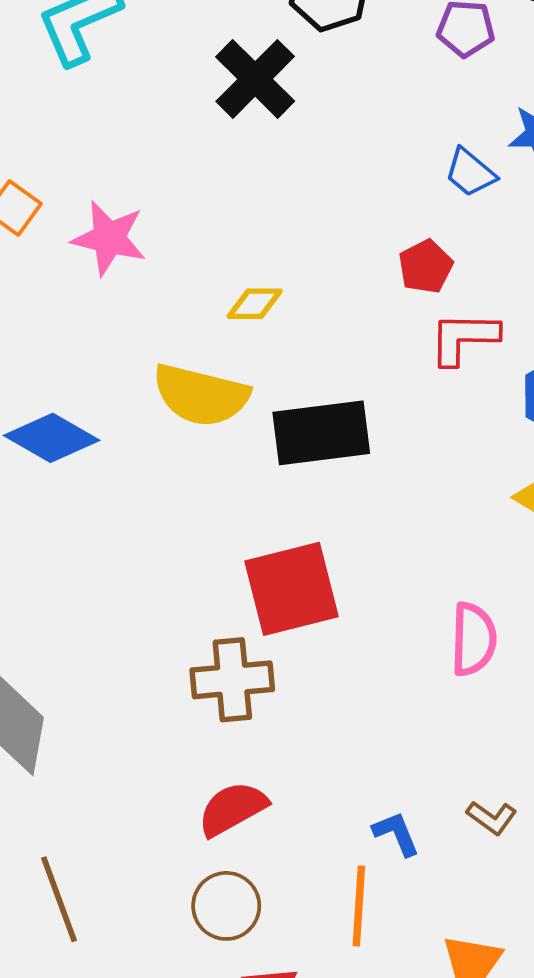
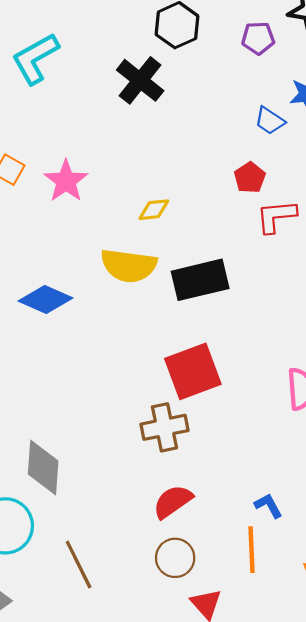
pink star: (109, 238) -> (66, 181), turned 30

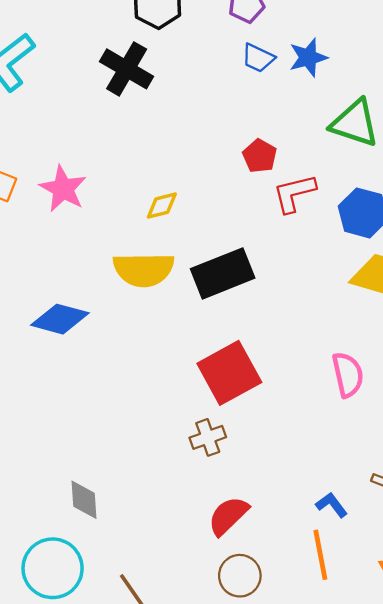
blue trapezoid: (270, 121) -> (258, 58), moved
brown cross: (164, 427) -> (208, 437), size x0.7
gray diamond: (43, 468) -> (84, 500), size x0.7

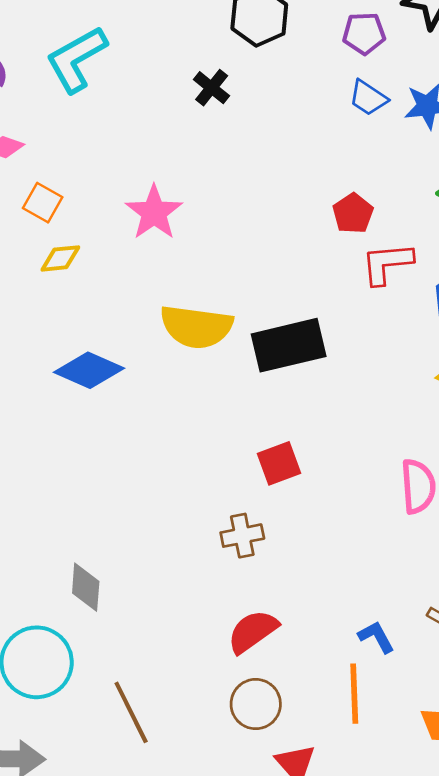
black cross: (127, 69) -> (212, 88), size x0.6
pink star: (63, 189) -> (154, 212), moved
yellow diamond: (162, 206) -> (60, 258), moved
red square: (229, 373) -> (279, 463), size x0.6

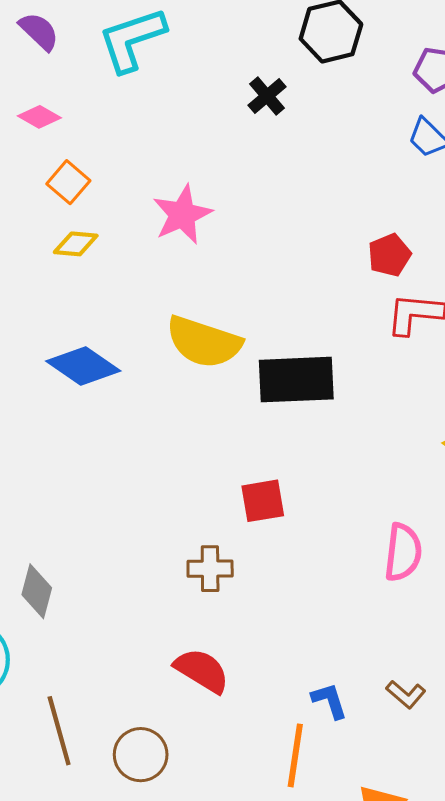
red semicircle: (253, 631) -> (202, 671), turned 56
brown circle: (256, 704) -> (141, 755), moved

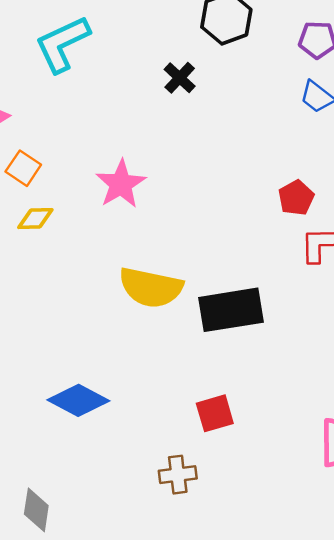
blue diamond: (83, 366) -> (78, 400), moved

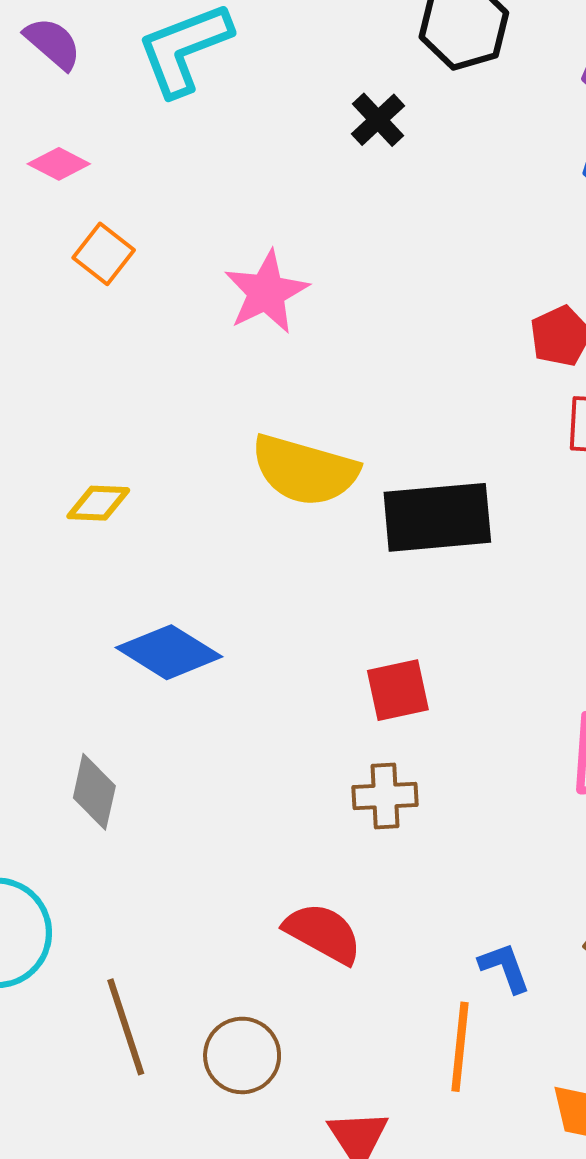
yellow diamond: (35, 219) -> (98, 503), moved
brown cross: (178, 475) -> (385, 796), moved
gray diamond: (36, 510) -> (94, 792), moved

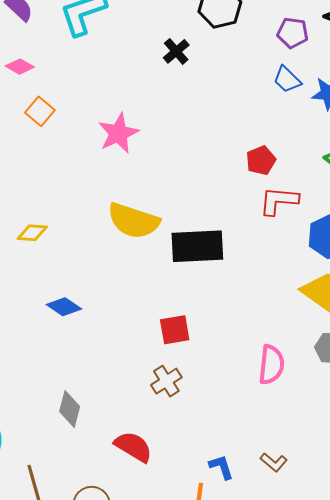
blue diamond: (169, 652) -> (64, 307), size x0.7
gray diamond: (94, 792) -> (70, 409), moved
brown cross: (385, 796) -> (166, 381), turned -32

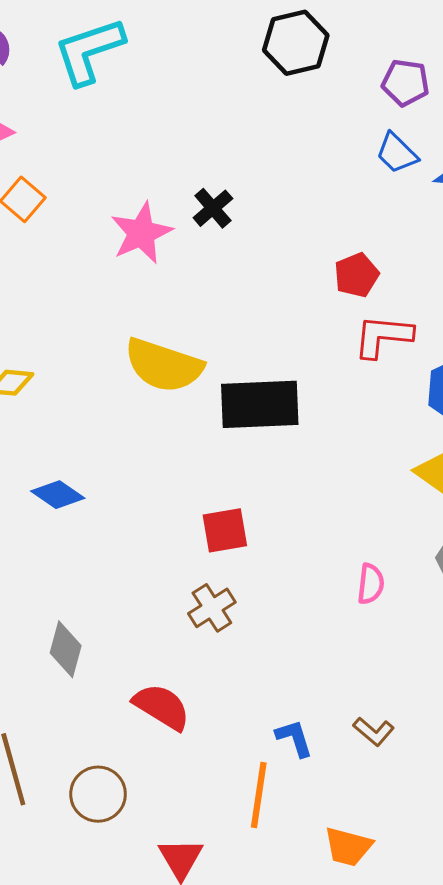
black cross: (176, 51) -> (213, 208), moved
pink semicircle: (271, 365) -> (371, 584), size x0.7

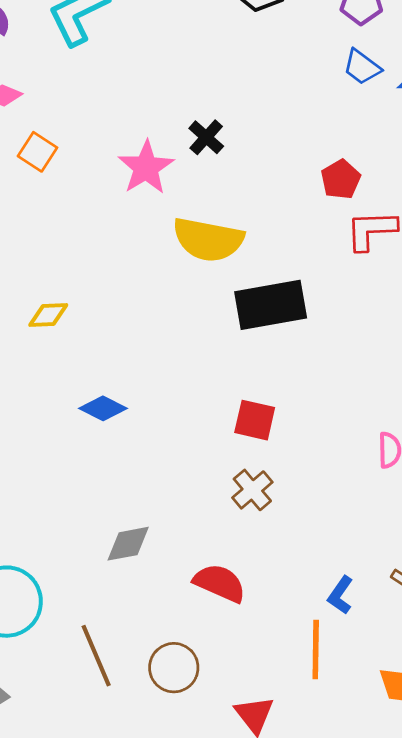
yellow semicircle: (164, 365) -> (208, 240), moved
red square: (225, 530) -> (255, 420), turned 30
gray diamond: (66, 649) -> (128, 544), turned 72
blue L-shape: (294, 738) -> (340, 595), turned -120

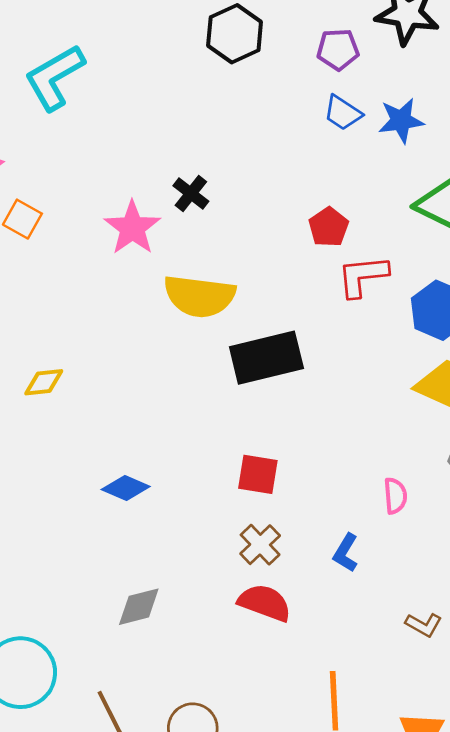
blue diamond: (103, 408) -> (126, 488), moved
red semicircle: (220, 583) -> (265, 603), moved
blue L-shape: (340, 595) -> (346, 553), moved

